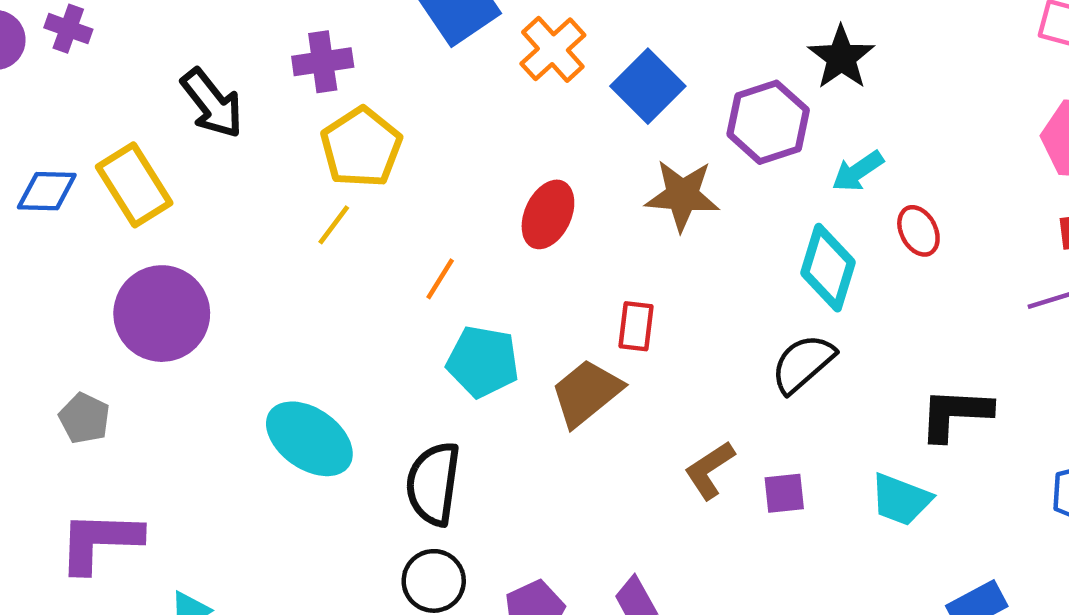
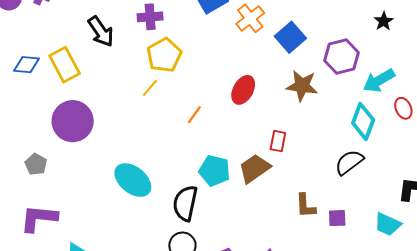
black star: (841, 57) -> (384, 21), moved, size x0.7
cyan arrow: (858, 171) -> (379, 81), size x1.4
cyan pentagon: (483, 362) -> (214, 171), moved
brown L-shape: (710, 470) -> (306, 206), turned -64

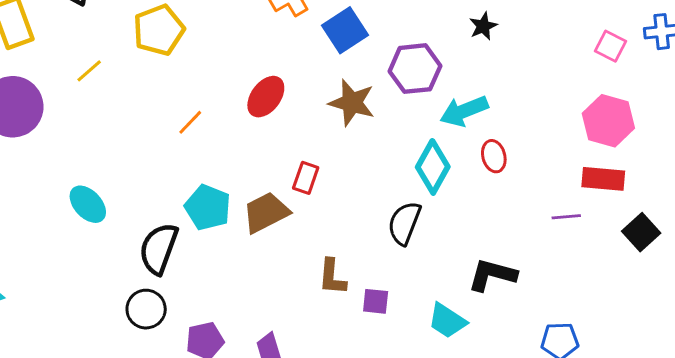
yellow line: (150, 88) -> (89, 71), moved
black semicircle: (349, 162) -> (404, 223), turned -40
cyan ellipse: (133, 180) -> (88, 204), size x0.7

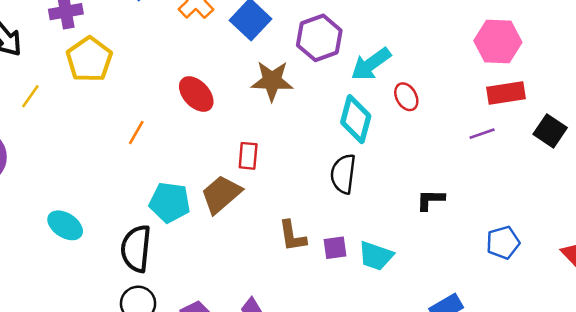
yellow line: (89, 71) -> (30, 96), moved
red ellipse: (266, 97) -> (196, 94), turned -66
black L-shape: (492, 275) -> (430, 200), size x0.7
cyan trapezoid: (447, 321) -> (376, 256), moved

